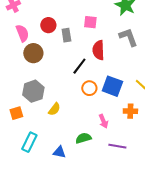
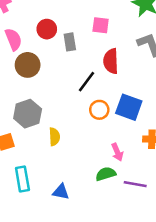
yellow semicircle: (54, 109) -> (54, 137), turned -40
green semicircle: (83, 138) -> (106, 174), moved
cyan rectangle: (29, 142) -> (22, 179), turned -36

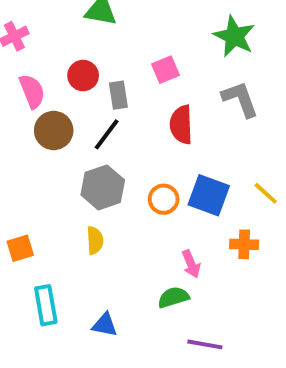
pink square: (101, 25) -> (166, 70), turned -30
black line: (86, 82) -> (107, 134), moved
gray hexagon: (28, 114) -> (103, 187), moved
purple line: (135, 184) -> (205, 344), moved

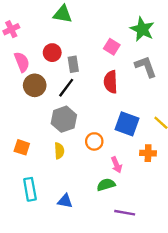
pink square: (166, 70) -> (112, 47), moved, turned -35
orange circle: (164, 199) -> (94, 141), moved
orange square: (20, 248) -> (22, 147), moved, turned 35

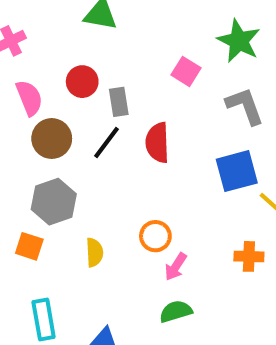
red semicircle: (111, 82) -> (157, 143), moved
gray hexagon: (64, 119) -> (54, 202), moved
blue square: (127, 124) -> (237, 171), moved, turned -35
pink arrow: (116, 165) -> (176, 267), moved, turned 56

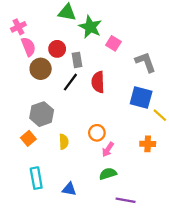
green star: (239, 41) -> (90, 27), moved
pink semicircle: (29, 98) -> (28, 47), moved
brown circle: (52, 139) -> (41, 69), moved
blue square: (237, 171) -> (141, 97), turned 30
orange square: (29, 246) -> (28, 138), turned 32

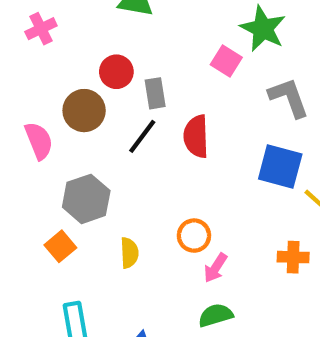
green star: (90, 27) -> (263, 29), moved
pink semicircle: (28, 47) -> (39, 141), moved

